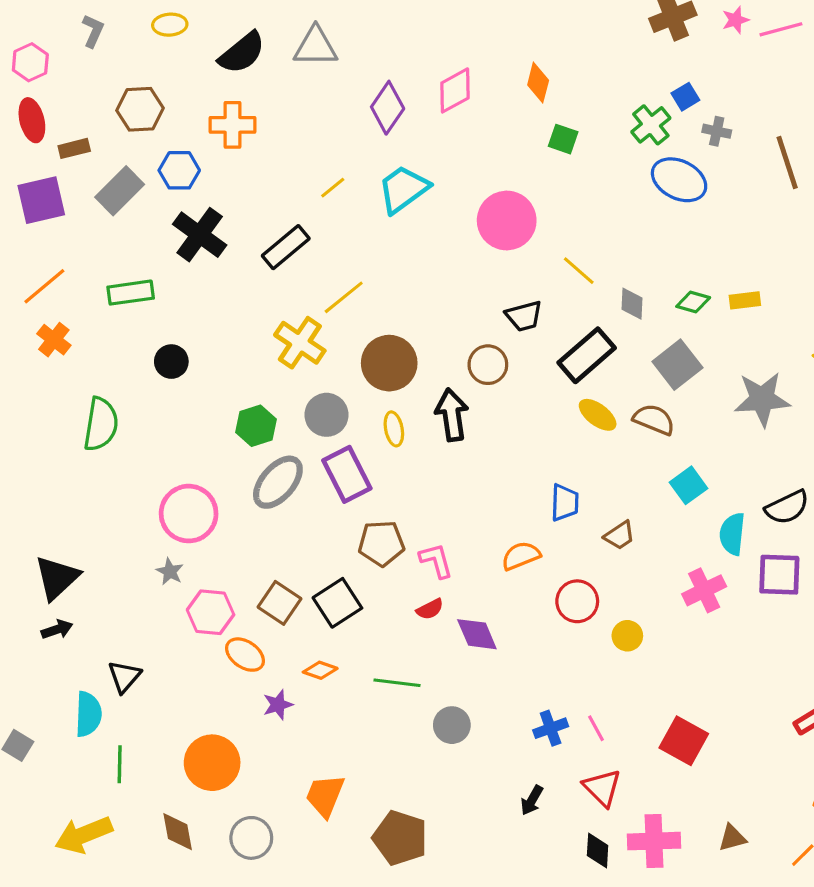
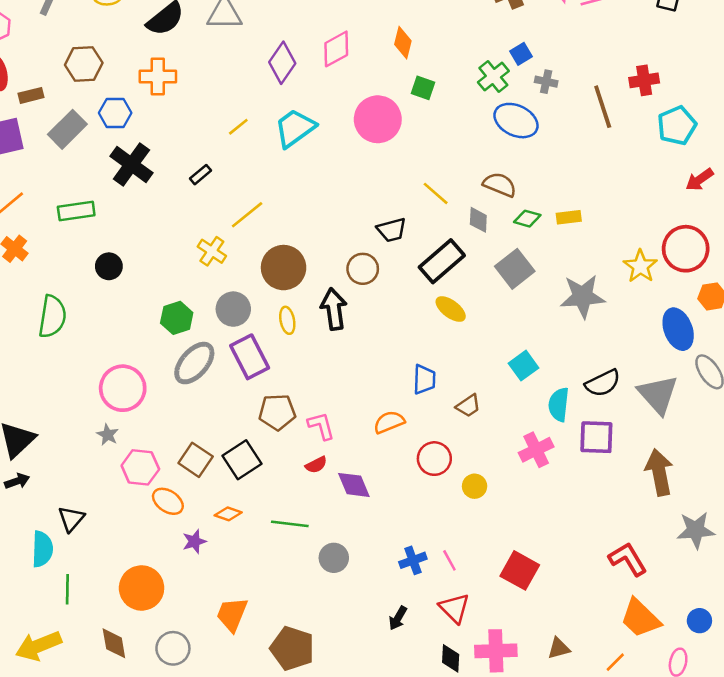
pink circle: (507, 221) -> (378, 119), moved
black rectangle: (286, 247) -> (201, 175), size x0.6
yellow cross: (300, 343) -> (212, 251), size x0.7
brown semicircle: (654, 420) -> (500, 185), moved

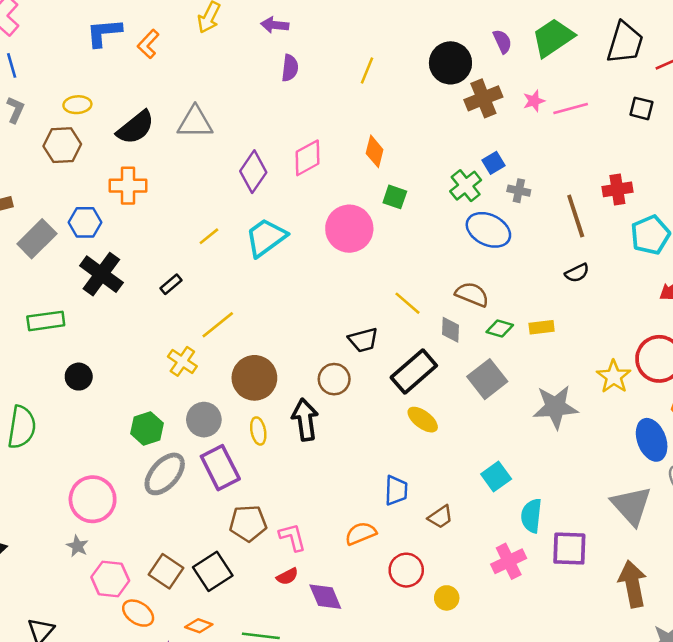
brown hexagon: (84, 64) -> (62, 145), moved
black semicircle: (603, 383) -> (577, 273), moved, size x0.7

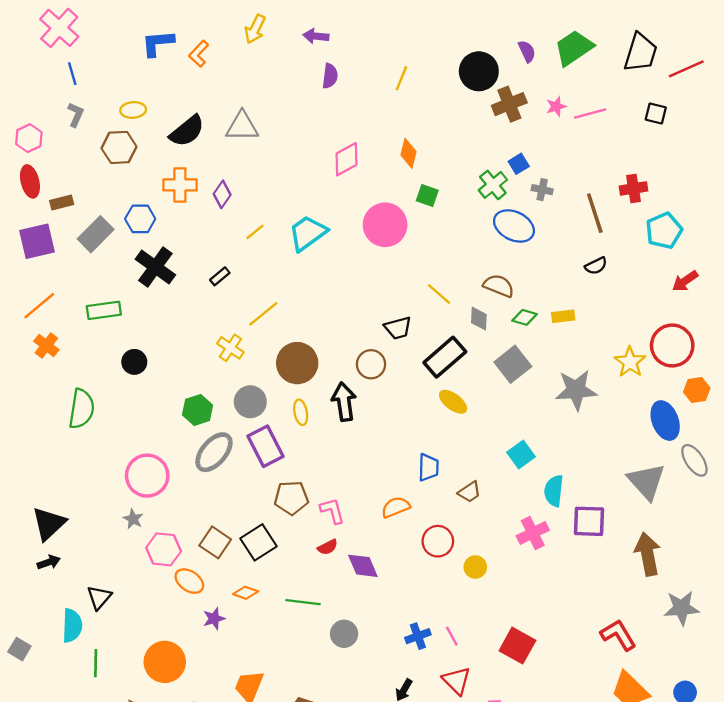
purple diamond: (253, 172) -> (222, 194), moved, size x0.7

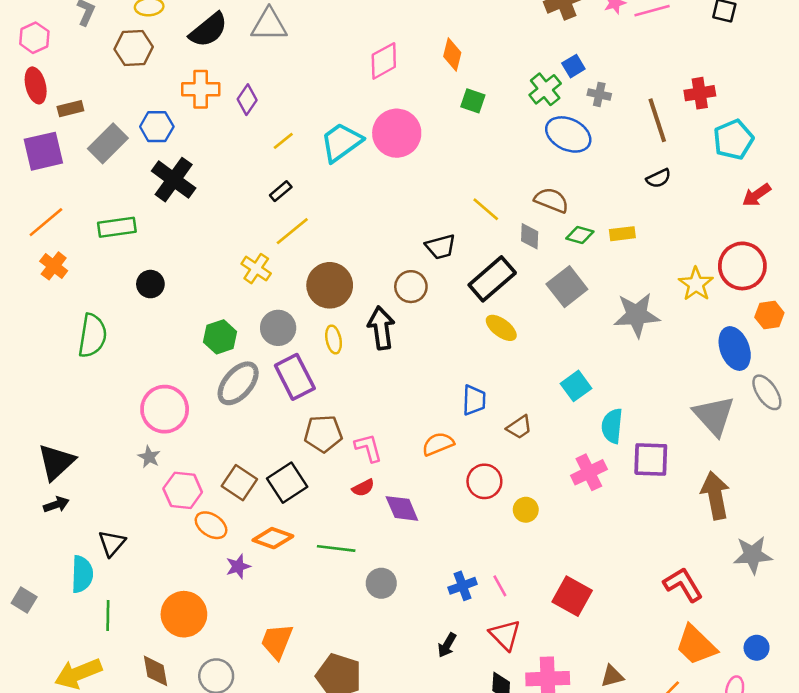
pink circle: (385, 225) -> (397, 133), moved
black rectangle: (220, 276) -> (281, 191), moved
orange diamond: (246, 593) -> (273, 538), size x1.4

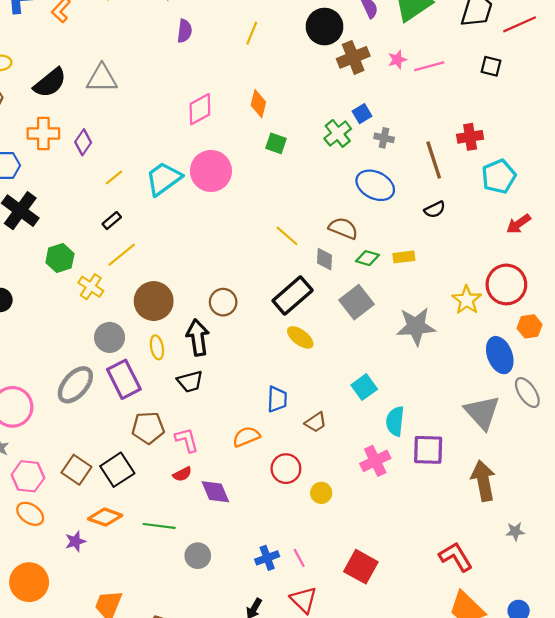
blue ellipse: (568, 134) -> (375, 185), moved
black trapezoid: (441, 247) -> (190, 382), moved
green hexagon: (220, 337) -> (60, 258), moved
orange ellipse: (211, 525) -> (30, 514), moved
gray star: (753, 555) -> (515, 531), size x0.6

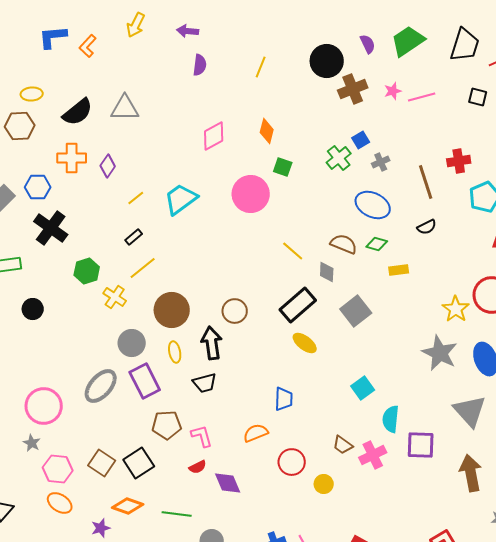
gray cross: (384, 138) -> (381, 162), turned -36
pink circle: (211, 171) -> (251, 194), moved
green diamond: (367, 258) -> (377, 244), moved
gray star: (416, 326) -> (440, 353), moved, turned 30
brown trapezoid: (316, 422) -> (343, 445), moved, turned 70

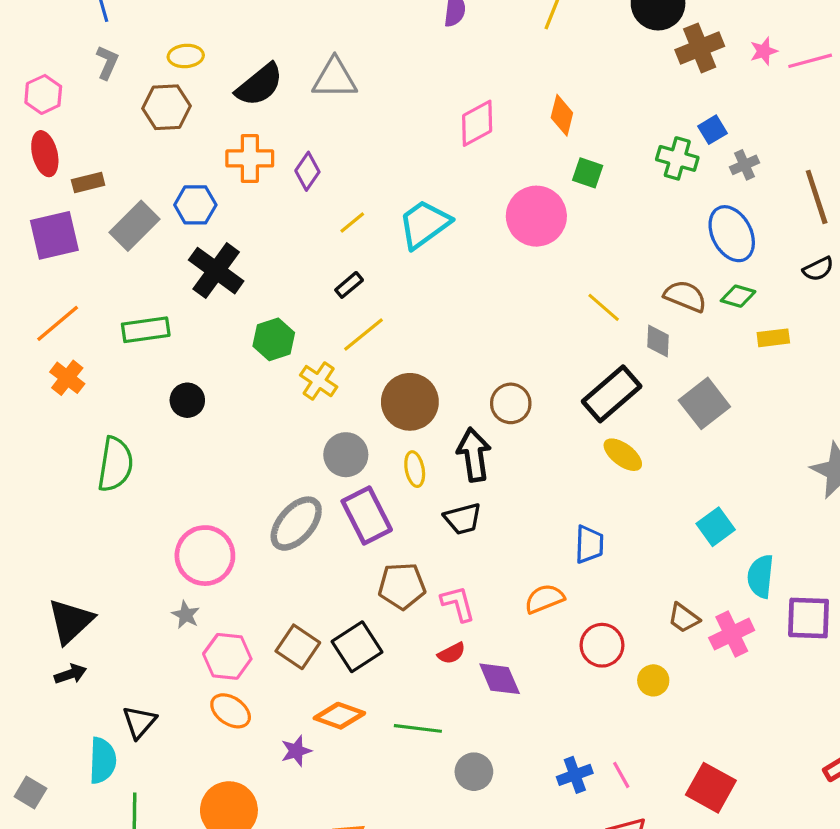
green cross: (339, 158) -> (677, 158), turned -35
blue ellipse: (373, 205) -> (732, 234), turned 36

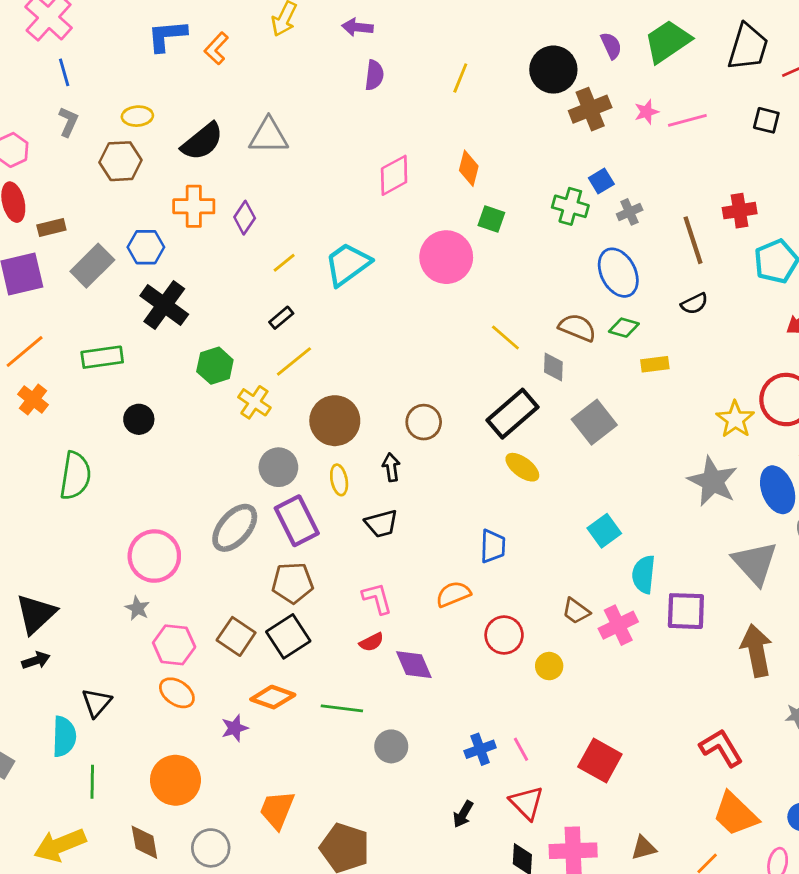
black arrow: (474, 455) -> (391, 467), size x0.6
brown pentagon: (402, 586) -> (293, 583), moved

